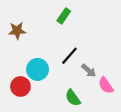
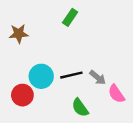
black line: (69, 56) -> (71, 75), moved, turned 36

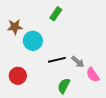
cyan circle: (41, 76) -> (33, 41), moved
green semicircle: (80, 108) -> (64, 86), turned 63

